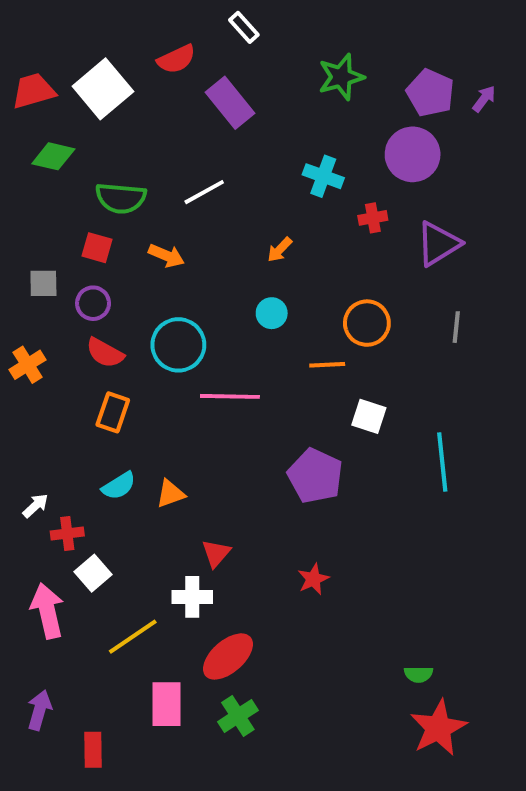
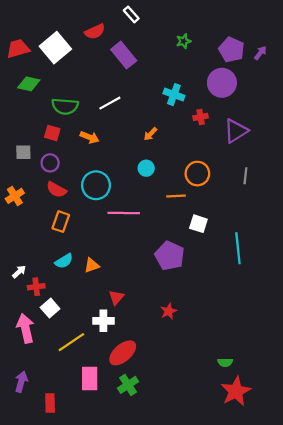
green star: (341, 77) -> (184, 41), size x0.6

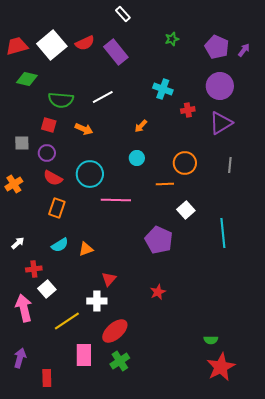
red semicircle: (95, 32) -> (85, 43), moved
purple circle: (222, 83) -> (220, 86), moved
white square: (198, 224) -> (186, 210), turned 30
white arrow: (19, 272) -> (18, 243), moved

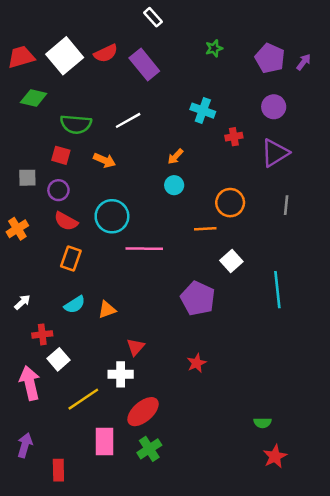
purple circle: (220, 86) -> (274, 107), size x0.7
cyan circle: (137, 158) -> (174, 185), moved
red star: (221, 367) -> (275, 456), size x0.7

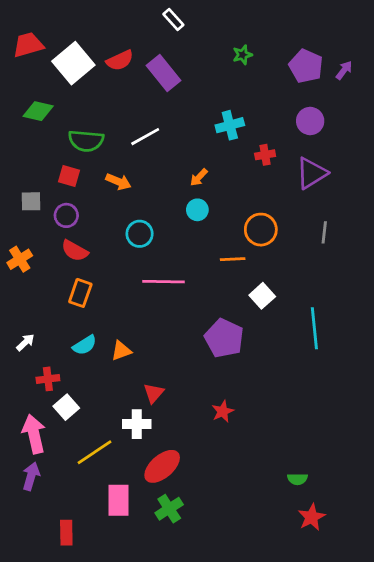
red trapezoid: (21, 57) -> (28, 45), moved
cyan cross: (203, 111) -> (230, 125), turned -35
cyan circle: (112, 216) -> (140, 234), moved, size x0.7
purple arrow: (25, 445) -> (31, 476), moved

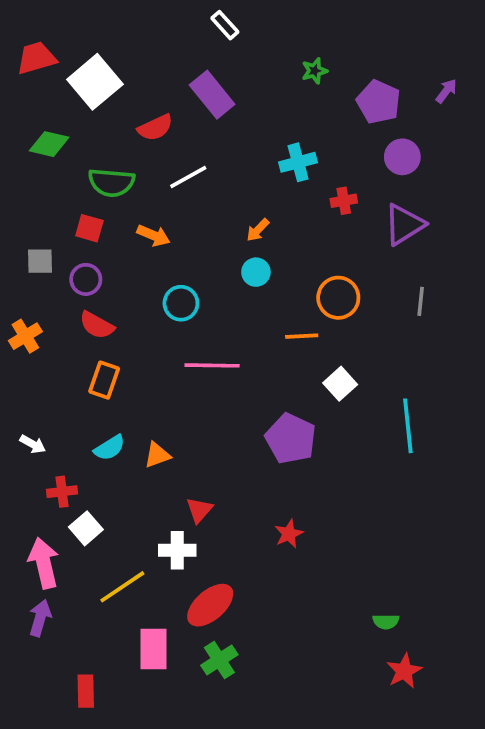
red semicircle: (120, 60) -> (155, 128), moved
purple pentagon: (306, 66) -> (379, 102), moved
white arrow: (25, 342) -> (33, 444), turned 72

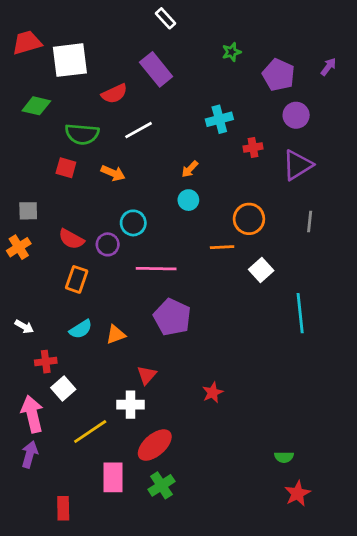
white square: (95, 82) -> (70, 60), turned 33
gray square: (40, 261) -> (28, 211), moved
purple circle: (86, 279) -> (108, 244), moved
white square: (340, 384) -> (261, 270), moved
purple pentagon: (291, 439) -> (172, 317), moved

